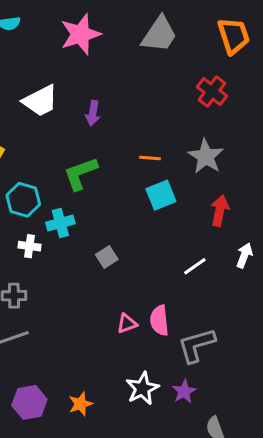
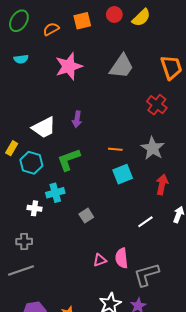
white trapezoid: (40, 101) -> (44, 127), moved
cyan hexagon: (23, 200) -> (31, 163), moved

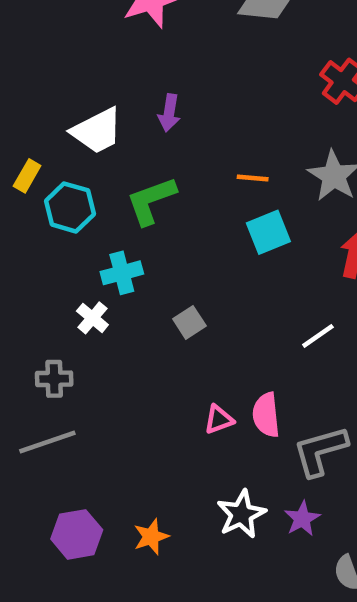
white cross: (35, 208) -> (92, 318), moved, turned 32

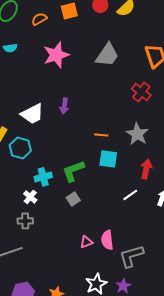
green L-shape: (151, 201) -> (73, 171), moved
cyan square: (268, 232) -> (108, 159), turned 30
white line: (318, 336) -> (130, 195), moved
gray cross: (54, 379) -> (25, 221), moved

